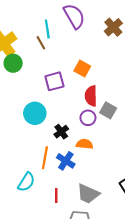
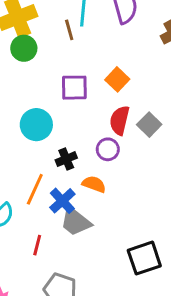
gray square: (108, 110) -> (149, 125), moved
gray trapezoid: (88, 194) -> (75, 222), moved

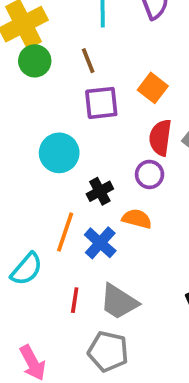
brown line: (69, 30) -> (88, 61), moved
gray trapezoid: (75, 222) -> (119, 302), moved

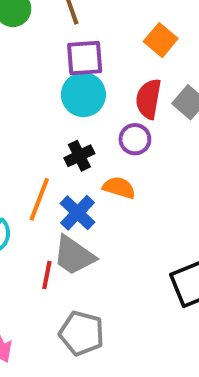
orange square: (153, 88) -> (161, 40), moved
cyan circle: (59, 153) -> (83, 95), moved
gray trapezoid: (119, 302) -> (74, 255), moved

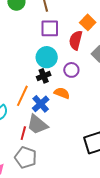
cyan circle: (83, 95) -> (47, 57), moved
red semicircle: (149, 99) -> (76, 40), moved
gray pentagon: (82, 333) -> (26, 158), moved

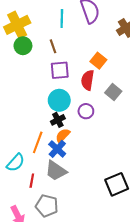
orange semicircle: (62, 93) -> (63, 136), moved, turned -63
red line: (23, 133) -> (32, 181), moved

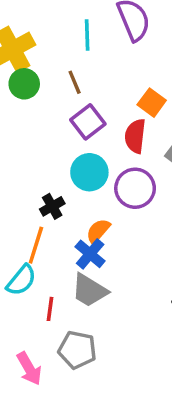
purple square: (60, 70) -> (88, 122), turned -30
purple circle: (86, 111) -> (135, 188), size x1.5
black cross: (58, 120) -> (52, 206), moved
orange line: (38, 142) -> (36, 245), moved

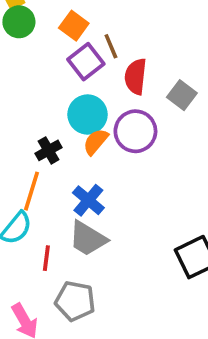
brown line: (75, 82) -> (111, 46), moved
orange square: (152, 103) -> (74, 26), moved
orange semicircle: (98, 231) -> (96, 142), moved

